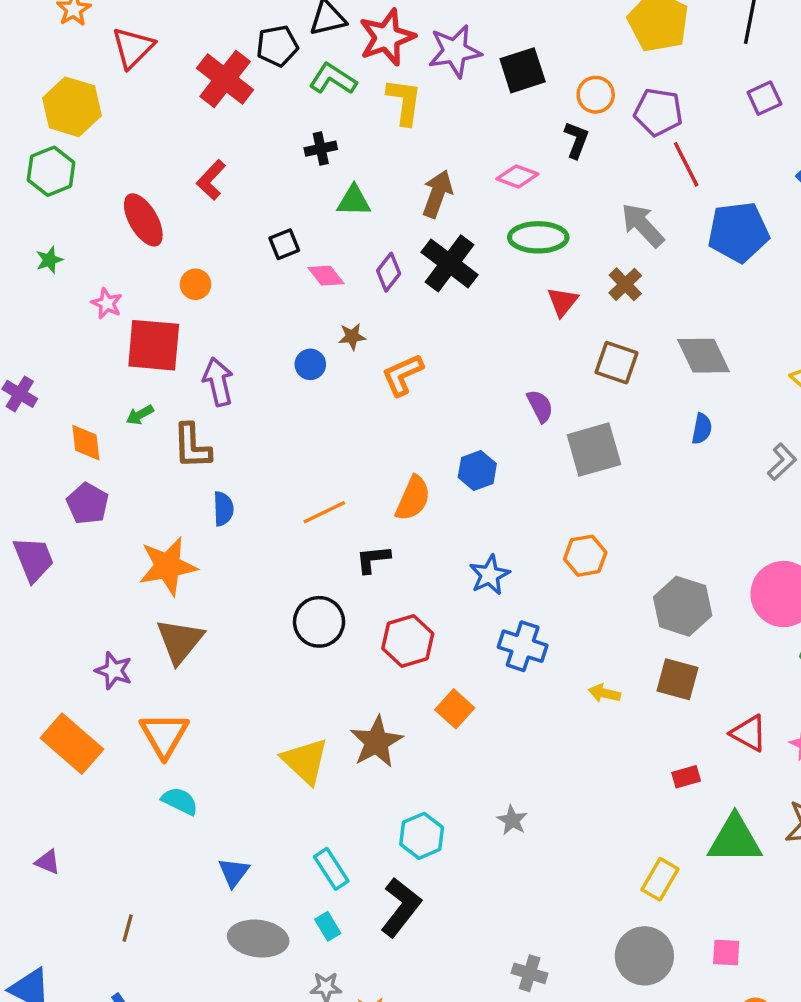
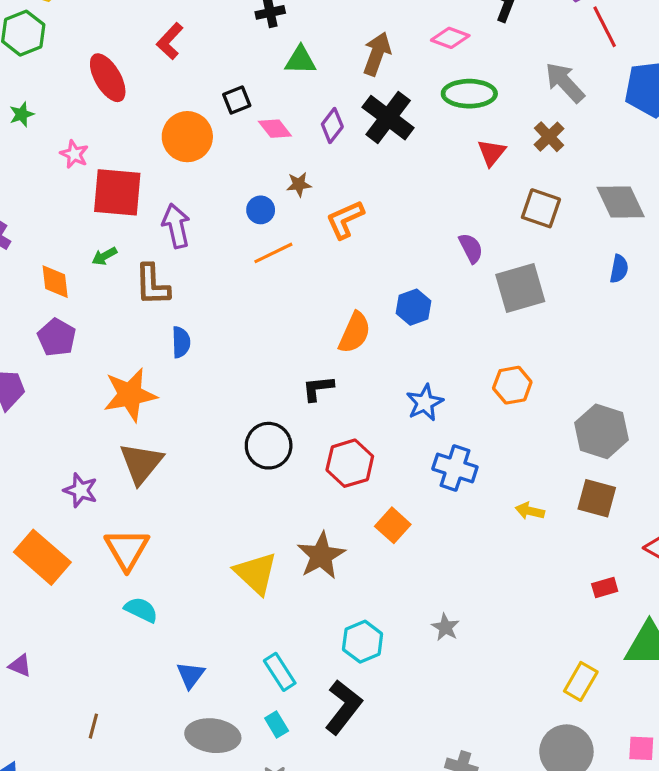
orange circle: (195, 284) -> (187, 137), moved, size x1.8
orange line: (324, 512) -> (273, 253), moved

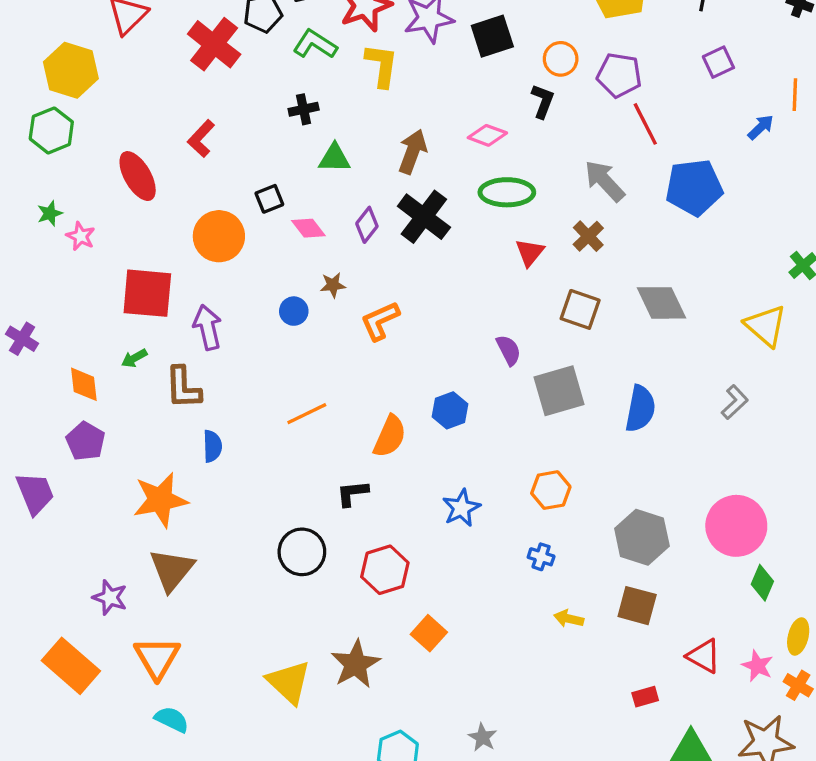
pink star: (74, 154) -> (81, 236), moved
orange line: (273, 253) -> (307, 414), moved
blue semicircle: (619, 269) -> (640, 409), moved, size x1.6
blue cross: (455, 468) -> (541, 557), moved, size x0.6

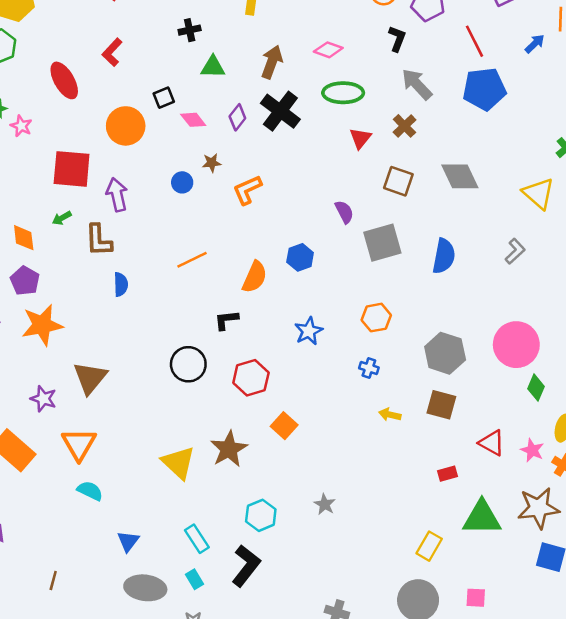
black L-shape: (543, 101) -> (397, 39), moved
red line: (645, 124) -> (475, 41), moved
orange star: (160, 500) -> (42, 325), moved

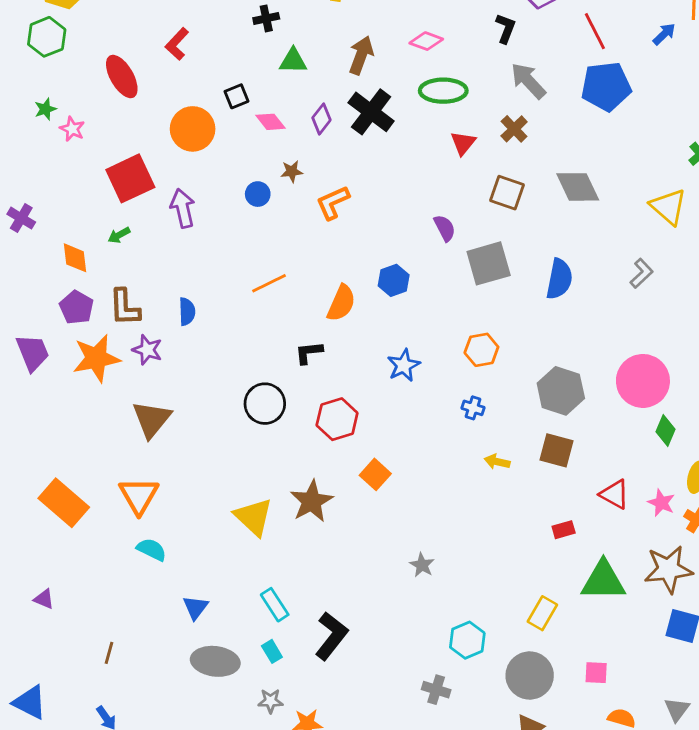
red square: (72, 169) -> (130, 178), turned -30
brown L-shape: (99, 240) -> (125, 307), moved
purple star: (43, 399) -> (147, 350), moved
cyan hexagon: (261, 515) -> (467, 640), moved

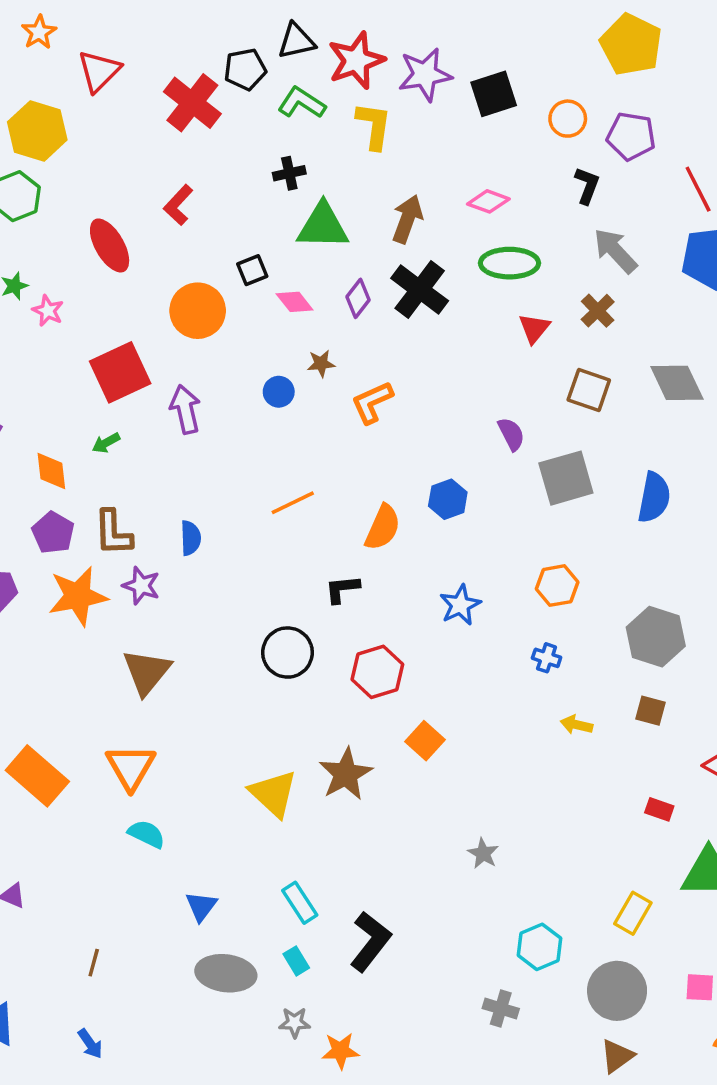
green triangle: (293, 61) -> (323, 226), size x1.5
brown square: (557, 450) -> (650, 711), size x0.7
red rectangle: (564, 530) -> (659, 809), turned 35

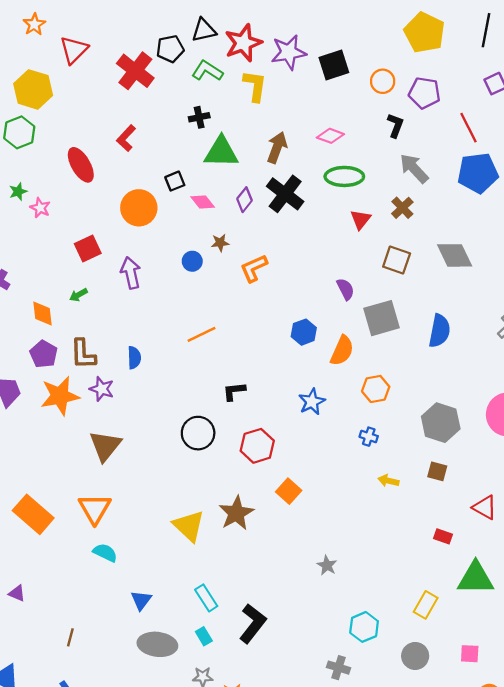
red square: (120, 372) -> (88, 248), size x0.7
orange semicircle: (383, 527) -> (342, 351), moved
gray circle: (617, 991) -> (415, 656), size x0.7

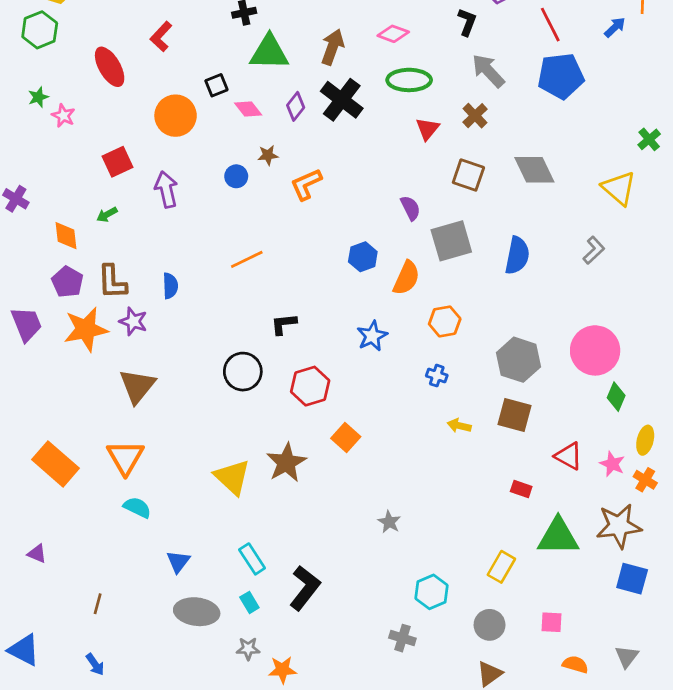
brown square: (437, 471) -> (515, 415), size x1.5

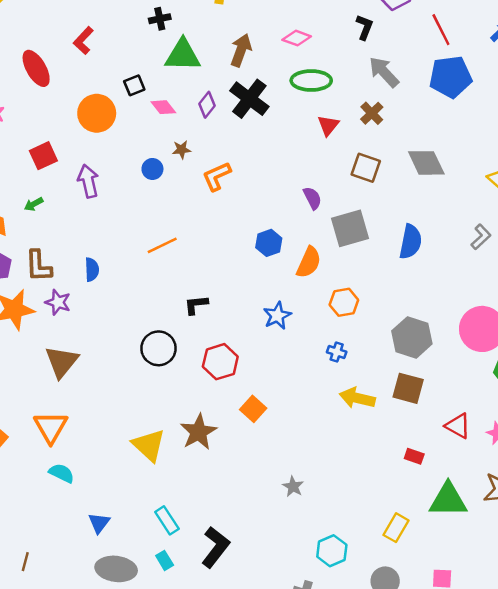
yellow arrow: (459, 426) -> (357, 398), size x1.6

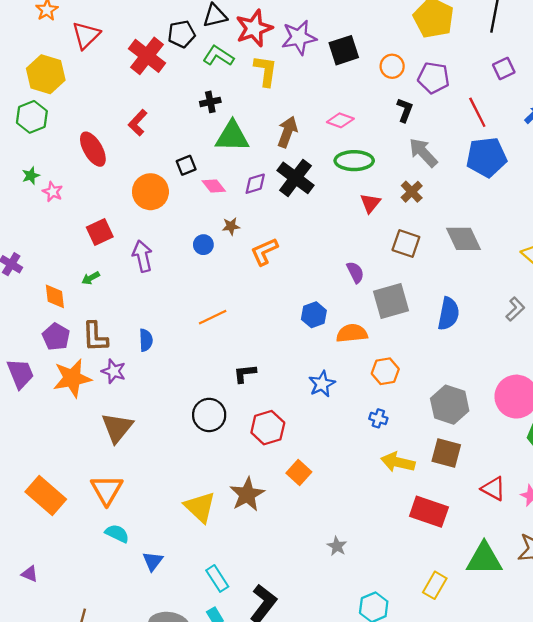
purple diamond: (207, 105) -> (255, 184), turned 35
orange semicircle: (309, 262) -> (352, 333), turned -120
red rectangle: (414, 456) -> (429, 512), moved, size x2.0
blue triangle: (99, 523) -> (153, 561), moved

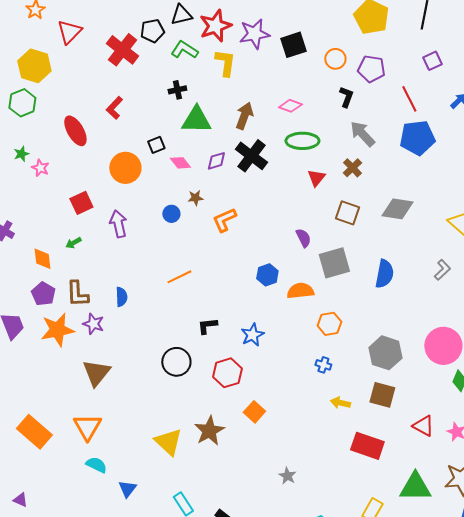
gray diamond: (463, 239) -> (397, 209), turned -56
blue star: (322, 384) -> (252, 335), moved
yellow arrow: (398, 462) -> (340, 403), size x0.7

